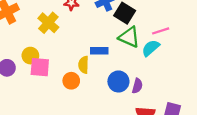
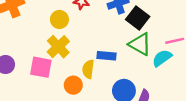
yellow cross: (48, 23) -> (58, 47), moved
yellow circle: (30, 56) -> (59, 19), moved

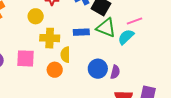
yellow cross: (58, 47) -> (50, 38), moved, turned -36
blue rectangle: (106, 56) -> (81, 32), moved

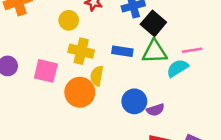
green triangle: (106, 28) -> (155, 52), turned -35
orange circle: (55, 70) -> (80, 92), size x1.5
purple semicircle: (115, 72) -> (155, 110), turned 48

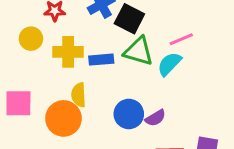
yellow cross: (81, 51) -> (68, 52), moved
green triangle: (155, 52) -> (138, 51), turned 32

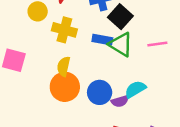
blue rectangle: (101, 60) -> (102, 40), moved
cyan semicircle: (169, 64) -> (135, 89), moved
orange circle: (63, 118) -> (65, 87), moved

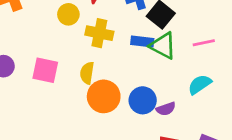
yellow semicircle: (64, 66) -> (87, 73), moved
cyan semicircle: (135, 89) -> (200, 84), moved

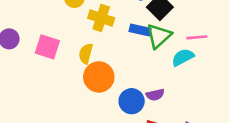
green triangle: (163, 46) -> (159, 36), turned 44
cyan semicircle: (200, 84) -> (183, 57), moved
blue circle: (143, 100) -> (132, 101), moved

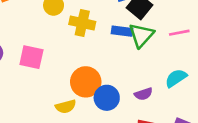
yellow semicircle: (86, 54) -> (66, 106), moved, turned -114
cyan semicircle: (183, 57) -> (176, 78), moved
blue circle: (132, 101) -> (107, 98), moved

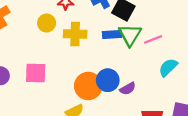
pink line: (179, 33) -> (153, 39), moved
purple semicircle: (143, 94) -> (128, 89), moved
blue circle: (107, 98) -> (108, 80), moved

